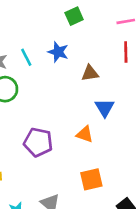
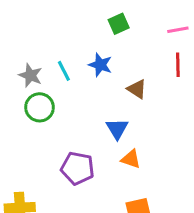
brown triangle: (90, 73) -> (137, 89), turned 42
blue triangle: (105, 108) -> (117, 129), moved

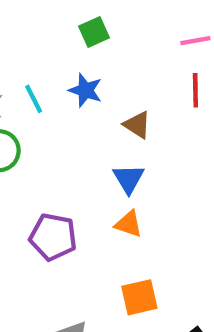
green square: (119, 24) -> (94, 32), moved
blue triangle: (117, 129) -> (129, 179), moved

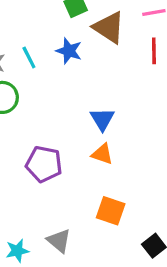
brown triangle: (137, 125) -> (109, 27), moved, size x1.5
orange square: (139, 297) -> (111, 211), turned 32

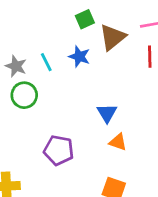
brown triangle: (109, 27) -> (112, 37), turned 48
orange triangle: (102, 154) -> (118, 142), moved

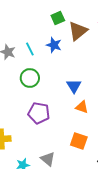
green circle: (24, 95) -> (30, 78), moved

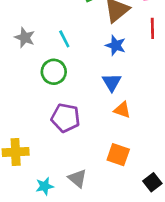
blue star: (54, 45) -> (116, 45), moved
cyan line: (30, 49) -> (64, 39), moved

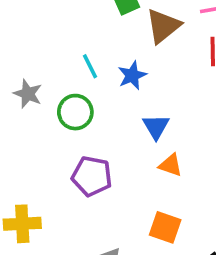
gray star: (25, 38) -> (28, 94), moved
blue star: (116, 45) -> (132, 75), moved, turned 30

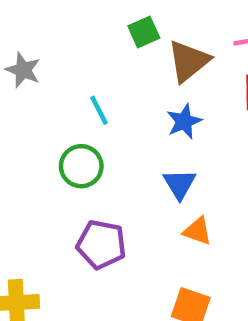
blue star: (132, 75) -> (184, 121), moved
gray star: (28, 94) -> (23, 70), moved

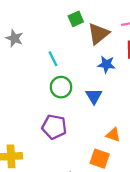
blue star: (184, 121) -> (106, 64), moved, turned 30
green circle: (81, 166) -> (61, 87), moved
orange triangle: (197, 231) -> (113, 135), moved

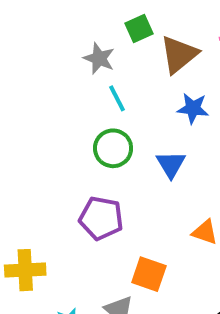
gray star: (14, 38) -> (99, 58), moved
cyan line: (53, 59) -> (117, 98), moved
orange square: (100, 159) -> (149, 274), moved

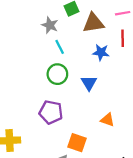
brown triangle: (179, 54) -> (93, 23), turned 30

